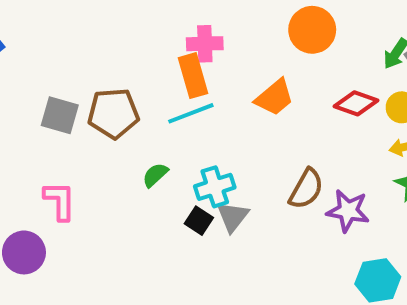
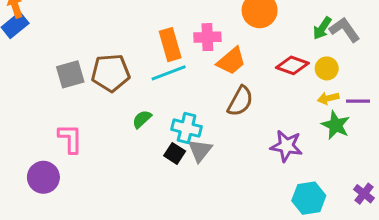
pink cross: (205, 44) -> (207, 37), moved
gray square: (60, 115) -> (70, 74), turned -32
cyan cross: (215, 187) -> (187, 128), turned 32
brown semicircle: (306, 189) -> (240, 101), moved

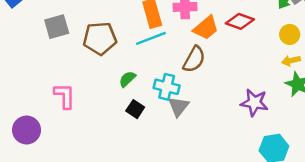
red diamond: (292, 65) -> (240, 21), moved
gray square: (70, 74) -> (57, 27), moved
brown semicircle: (240, 101) -> (194, 59), moved
black square: (175, 153) -> (135, 109), moved
purple circle: (43, 177) -> (27, 130), moved

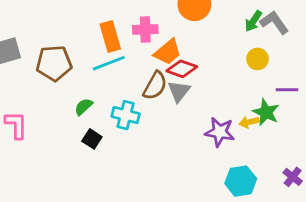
red diamond: (240, 21) -> (182, 69), moved
yellow arrow: (291, 61) -> (249, 122), moved
gray triangle: (178, 106) -> (179, 91), moved

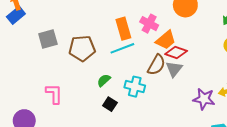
pink cross: (145, 29) -> (149, 24), turned 30

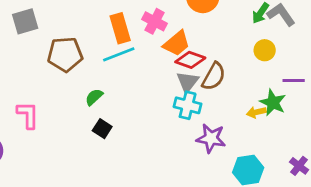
gray square: (48, 39) -> (25, 21), moved
brown semicircle: (156, 65) -> (214, 76), moved
cyan cross: (135, 87) -> (188, 105), moved
purple star: (204, 99) -> (211, 138), moved

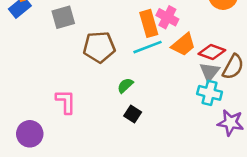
pink cross: (155, 21) -> (167, 17), moved
orange trapezoid: (177, 43) -> (183, 45), moved

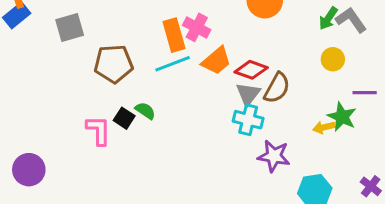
green semicircle: (125, 85) -> (145, 111), turned 77
pink L-shape: (66, 102) -> (98, 130), moved
black square: (133, 114) -> (124, 118), moved

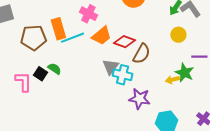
orange rectangle: (174, 35) -> (58, 29), moved
gray triangle: (248, 94) -> (110, 67), moved

